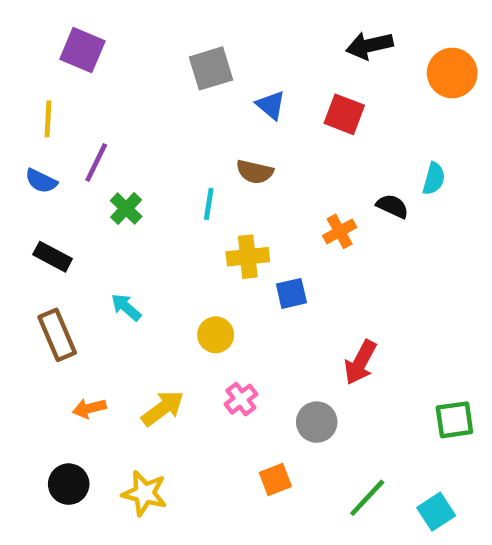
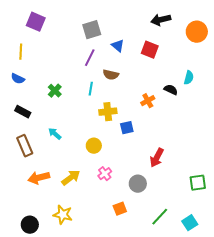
purple line: (96, 163) -> (90, 58), moved
orange arrow: (89, 408) -> (39, 178), size x1.5
black circle: (69, 484) -> (30, 225), moved

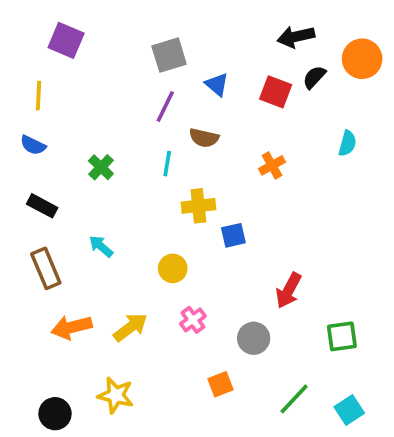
black semicircle: (171, 90) -> (314, 77), moved, turned -72
orange cross: (148, 101) -> (272, 165), moved
green square: (198, 183) -> (342, 336), moved

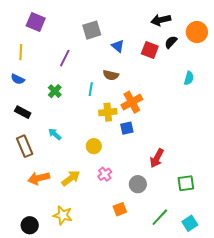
purple line: (165, 107) -> (65, 58), moved
orange cross: (272, 165) -> (132, 102), moved, size x1.5

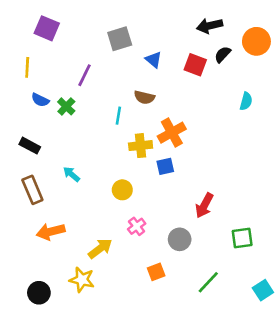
blue semicircle: (18, 79) -> (40, 100), moved
green cross: (55, 91) -> (66, 106), moved
yellow arrow: (71, 178) -> (100, 248), moved
cyan square: (190, 223) -> (263, 290), moved

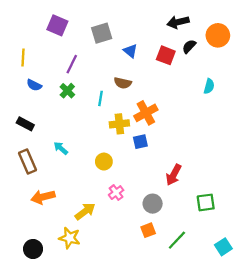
purple square: (47, 28) -> (57, 25), moved
green cross: (66, 106) -> (67, 91), moved
orange square: (156, 272) -> (148, 230), moved

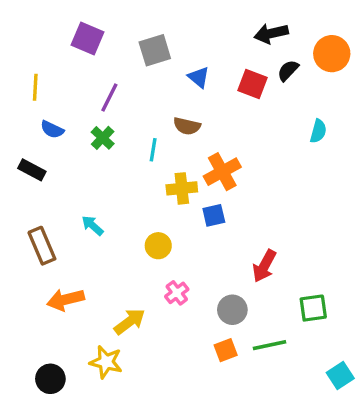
black rectangle: (25, 124) -> (32, 170), moved
green line: (177, 240) -> (269, 345), moved, turned 35

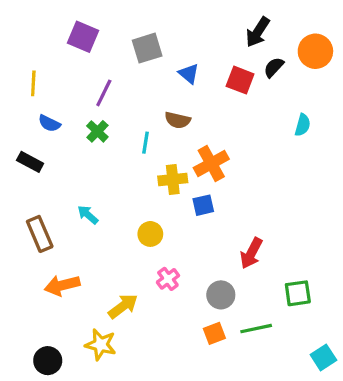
black arrow: (271, 33) -> (258, 32), turned -44

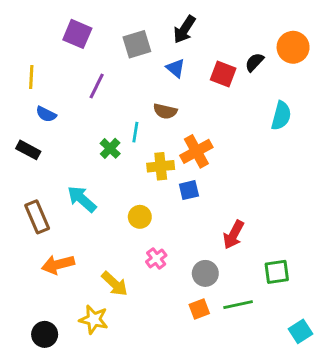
black arrow: (258, 32) -> (184, 29), moved
cyan semicircle: (303, 125) -> (281, 116), size x1.4
green cross: (97, 131) -> (110, 148), moved
cyan arrow: (88, 215) -> (82, 199), size x1.5
yellow arrow: (123, 306) -> (115, 284), turned 80

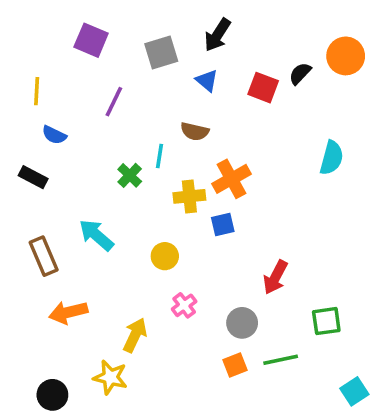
cyan semicircle: (281, 116) -> (332, 158), moved
yellow arrow: (115, 284) -> (135, 335), turned -108

